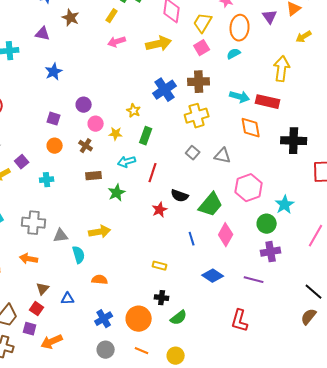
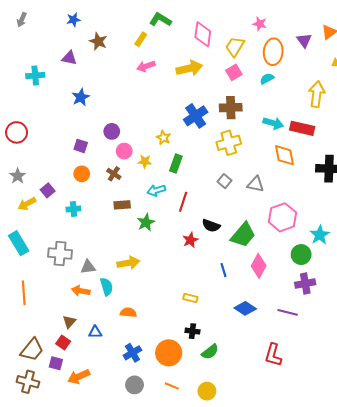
orange arrow: (29, 259) -> (81, 291), moved

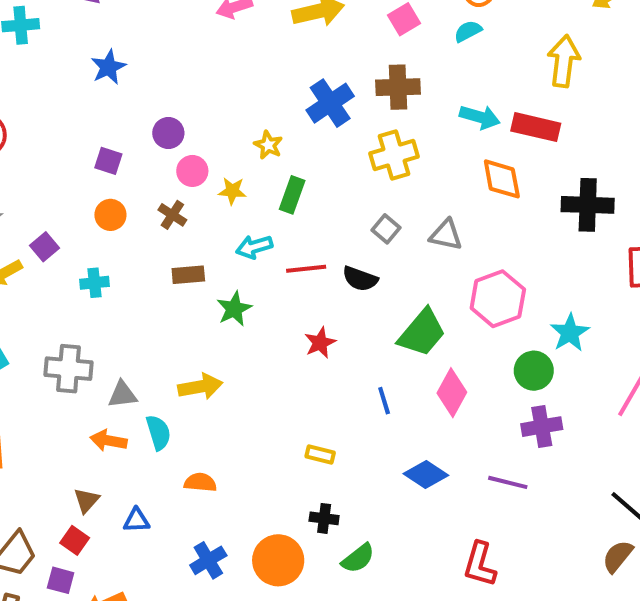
red line: (183, 202) -> (306, 269), turned 66
black semicircle: (211, 226) -> (360, 279), moved

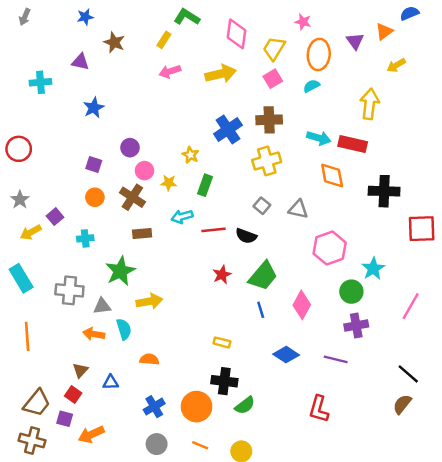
brown cross: (172, 215) -> (132, 197), size x1.5
green star: (234, 309) -> (120, 271), moved, size x1.4
green trapezoid: (422, 333) -> (263, 276), moved
black cross: (324, 518) -> (224, 381), size x1.5

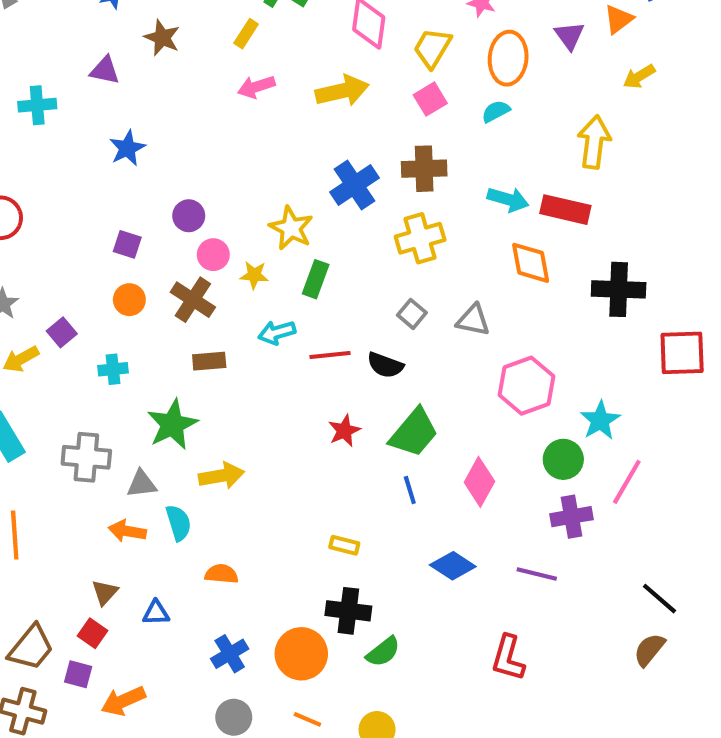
yellow star: (190, 155) -> (291, 228), size x1.5
pink line: (411, 306) -> (627, 482), moved

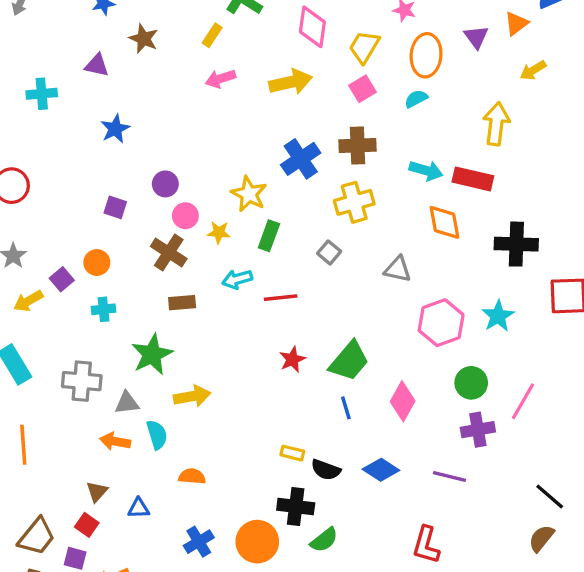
orange circle: (129, 300) -> (97, 263), moved
gray square: (412, 314) -> (329, 252), moved
black semicircle: (385, 365) -> (326, 470), moved
cyan star: (600, 420) -> (498, 316), moved

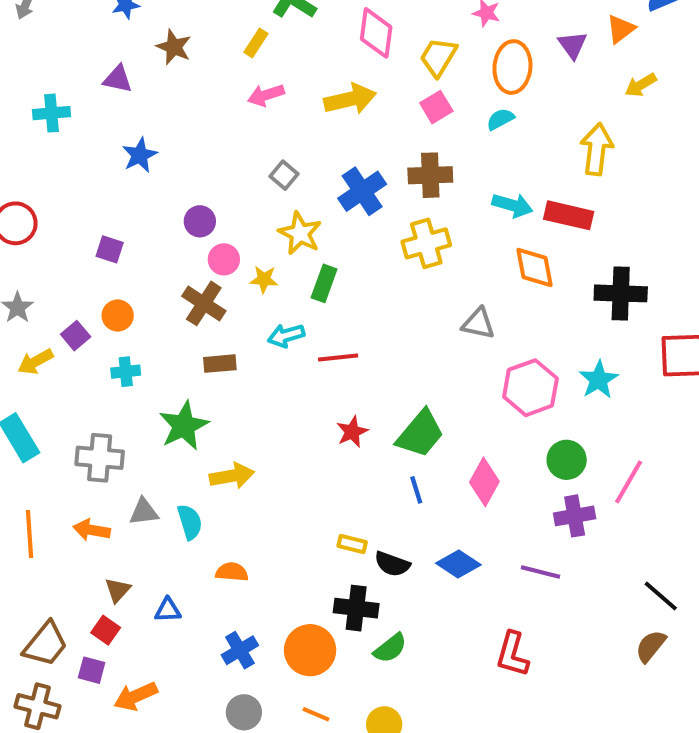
purple square: (115, 207) -> (110, 249), moved
gray square: (329, 252) -> (284, 175), moved
gray triangle: (127, 403) -> (144, 512), moved
orange arrow: (115, 441) -> (92, 530), moved

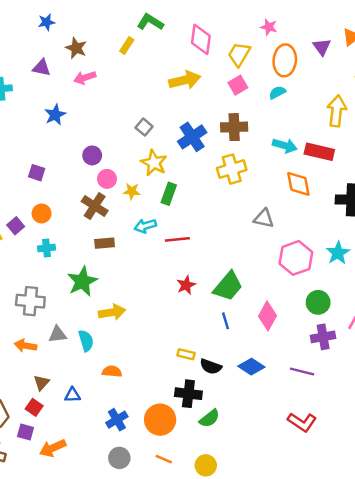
pink arrow: (266, 95) -> (85, 78), moved
red L-shape: (512, 654) -> (302, 422), moved, turned -72

